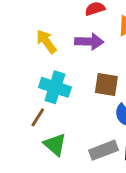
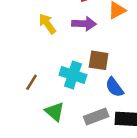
cyan cross: (55, 87) -> (73, 75), moved
brown line: (38, 117) -> (31, 82), moved

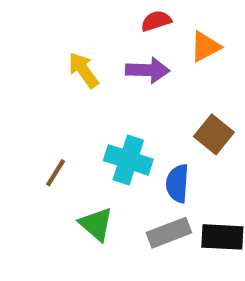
brown square: (99, 60) -> (214, 134), moved, turned 30
blue semicircle: (114, 87) -> (177, 183), moved, turned 40

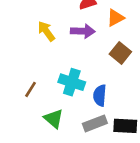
brown square: (214, 134) -> (120, 53), moved

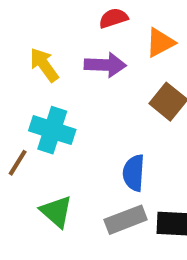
cyan cross: (72, 82) -> (52, 130), moved

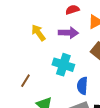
cyan cross: (52, 130) -> (63, 65), moved

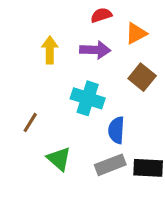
yellow arrow: (38, 33) -> (50, 50), turned 36

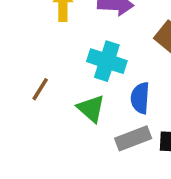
green triangle: (59, 159) -> (91, 109), moved

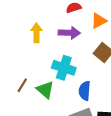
green triangle: (91, 109) -> (45, 90), moved

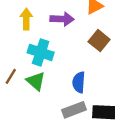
cyan cross: (64, 68) -> (41, 52), moved

